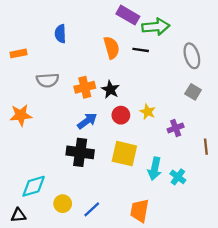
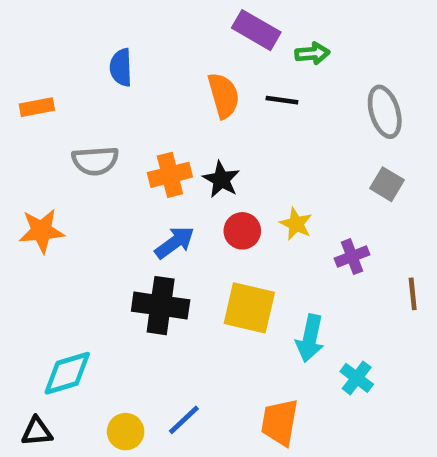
green arrow: (156, 27) -> (312, 53), size x0.6
cyan cross: (178, 177) -> (357, 378), moved
yellow circle: (63, 204) -> (126, 432), moved

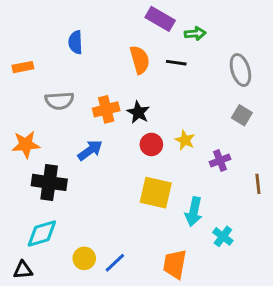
blue arrow: (175, 243) -> (90, 150), moved
black cross: (161, 306) -> (49, 182), moved
yellow circle: (126, 432) -> (84, 258), moved

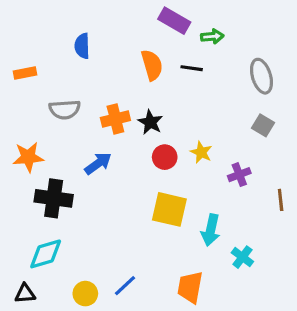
yellow circle: (84, 258) -> (85, 294), moved

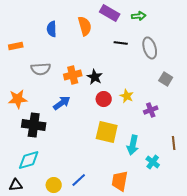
green arrow: (212, 36) -> (139, 16), moved
orange semicircle: (152, 65) -> (85, 26), moved
gray ellipse: (261, 76) -> (150, 48), moved
brown line: (281, 200) -> (174, 143), moved

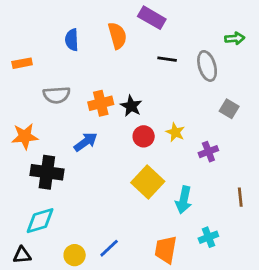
green arrow: (139, 16) -> (235, 38), moved
yellow square: (107, 132) -> (148, 182), turned 30
cyan cross: (153, 162) -> (208, 237), moved, turned 32

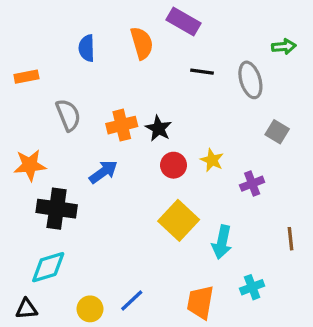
gray semicircle: (57, 95) -> (68, 115), turned -108

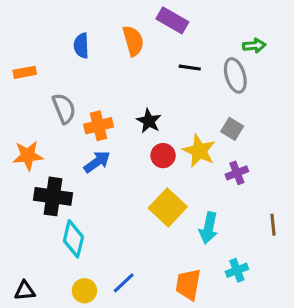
green arrow: (284, 47) -> (254, 46), moved
orange cross: (122, 125) -> (99, 126), moved
gray square: (277, 132) -> (232, 129), moved
yellow star: (212, 160) -> (199, 151), size x1.5
cyan diamond: (48, 267) -> (73, 239), moved, turned -60

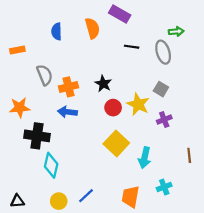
blue arrow: (97, 162) -> (67, 112), turned -138

